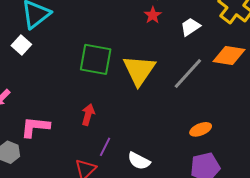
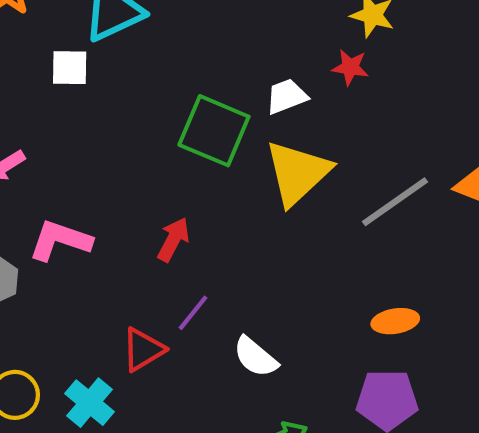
red star: (153, 15) -> (350, 67), turned 30
white trapezoid: (190, 27) -> (287, 96), moved
white square: (21, 45) -> (70, 68), turned 36

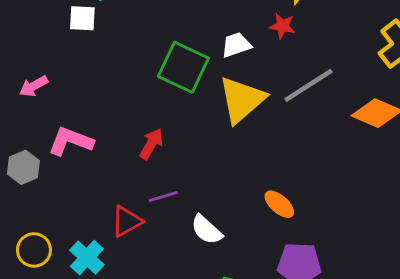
gray line: (395, 202) -> (308, 85), moved
purple line: (193, 313) -> (163, 197), turned 32
orange ellipse: (395, 321) -> (279, 204), moved, turned 48

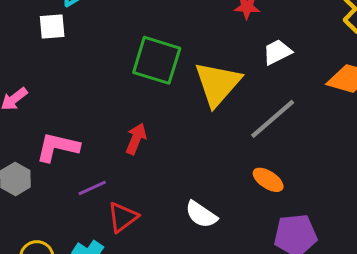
white trapezoid: (236, 45) -> (277, 52), moved
gray line: (308, 85) -> (273, 119), moved
purple line: (163, 197) -> (92, 188), moved

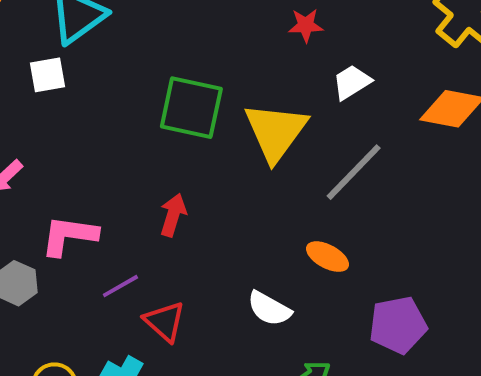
orange ellipse: (268, 180) -> (327, 257), moved
red triangle: (123, 217) -> (165, 321), turned -36

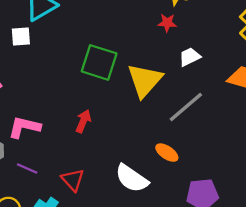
purple line: (120, 286) -> (27, 169), moved, turned 48
white semicircle: (269, 309) -> (132, 178), size x1.4

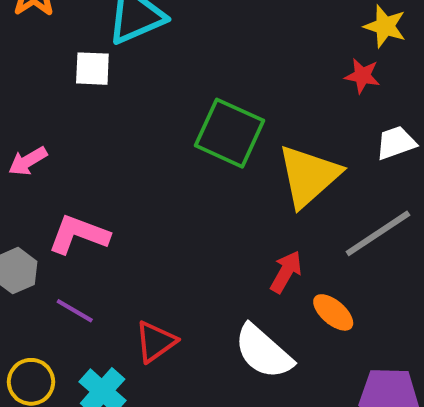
red arrow: (83, 121) -> (286, 272), moved
red triangle: (73, 180) -> (156, 342), turned 30

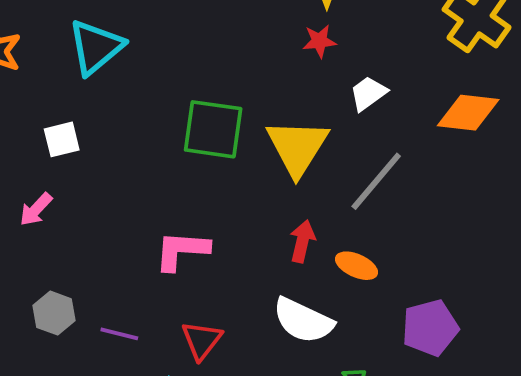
white square: (92, 69) -> (62, 139), moved
pink L-shape: (79, 234) -> (182, 250), moved

